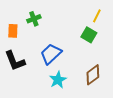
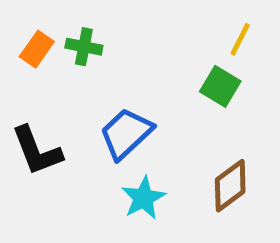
green cross: (34, 19) -> (84, 47), turned 32
orange rectangle: (13, 31) -> (37, 49), moved, turned 32

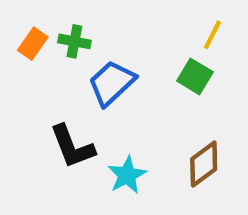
blue trapezoid: (126, 133) -> (112, 83), moved
black L-shape: (37, 151) -> (72, 147), moved

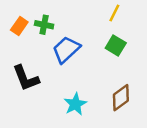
yellow line: (212, 35) -> (114, 13), moved
black L-shape: (72, 147) -> (26, 78), moved

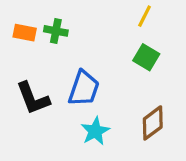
orange rectangle: (19, 26) -> (25, 33), turned 66
blue trapezoid: (66, 49) -> (84, 88), moved, turned 152

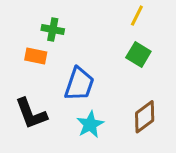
orange rectangle: (25, 33) -> (36, 56), moved
black L-shape: (33, 98) -> (31, 114), moved

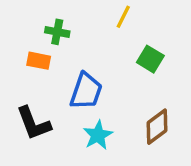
yellow line: (137, 16) -> (123, 17), moved

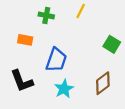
green cross: (57, 32) -> (46, 15), moved
green square: (150, 59) -> (112, 44), moved

